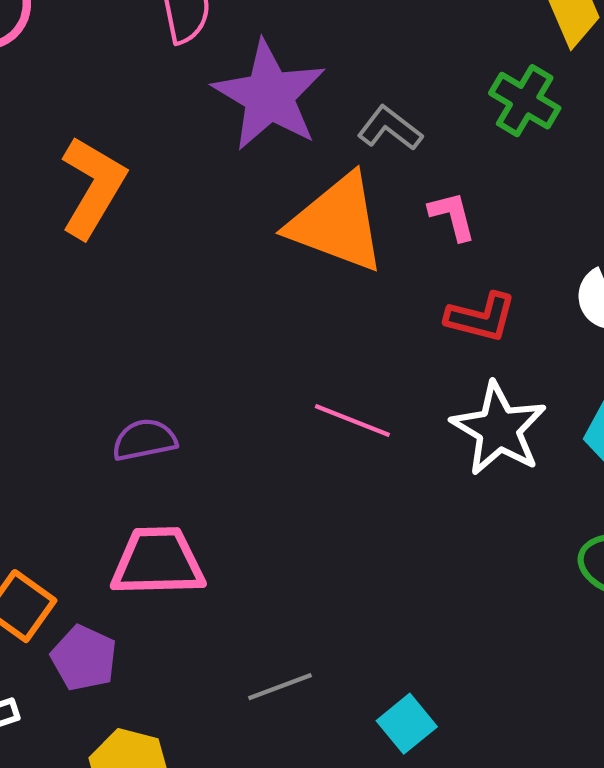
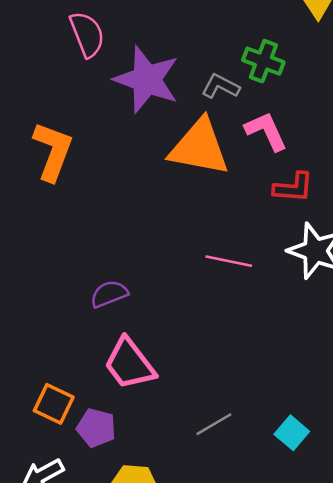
green cross: (525, 101) -> (263, 61), moved
pink L-shape: (452, 216) -> (266, 131), size x1.4
pink trapezoid: (158, 562) -> (130, 364), turned -116

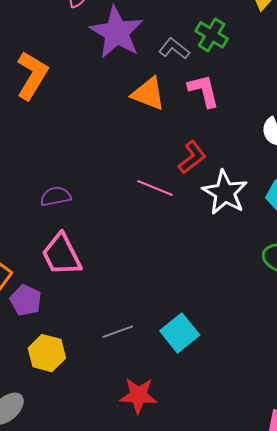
orange triangle: (199, 147) -> (148, 94), size x0.7
red L-shape: (293, 187) -> (192, 157), moved, turned -52
gray line: (214, 424) -> (118, 332), moved
cyan square: (292, 433) -> (180, 333), size x1.4

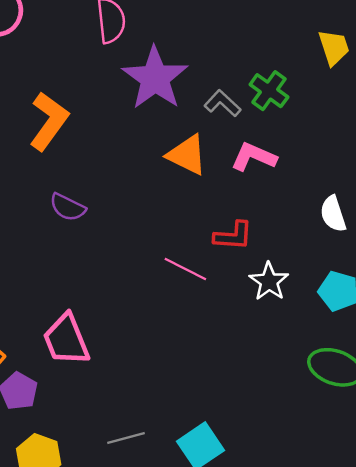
pink L-shape: (204, 91) -> (254, 157), turned -57
red L-shape: (192, 157) -> (233, 236), turned 36
white star: (225, 193) -> (269, 282), size x0.7
purple semicircle: (56, 196) -> (68, 207), moved, turned -148

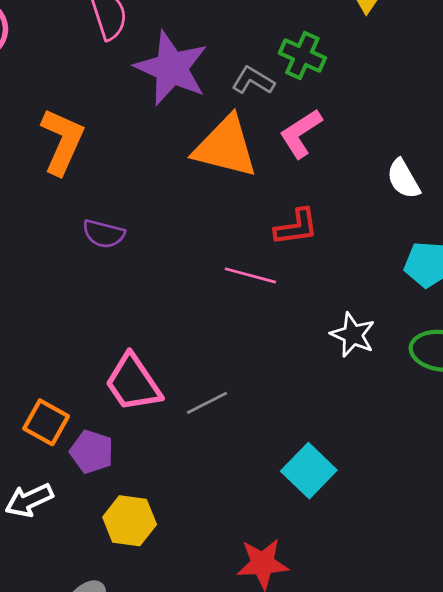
orange triangle: (187, 155) -> (225, 147), size x1.4
pink L-shape: (254, 157) -> (301, 133), turned -45
white star: (269, 282) -> (353, 335), moved
gray line: (126, 438) -> (207, 403), moved

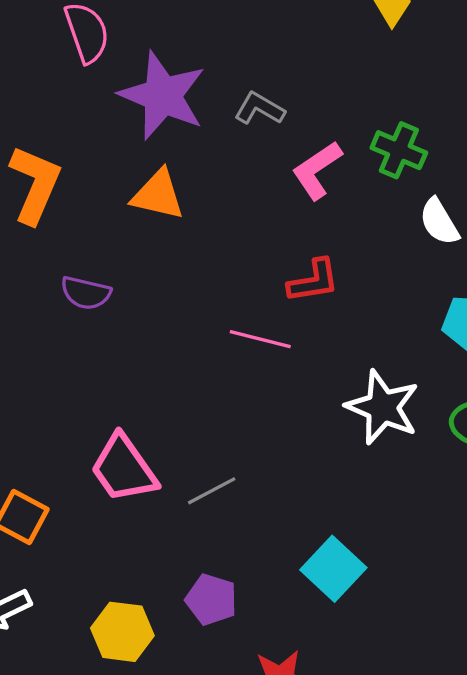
green cross: (302, 55) -> (399, 150), moved
orange triangle: (225, 147) -> (158, 195), moved, size x0.7
white star: (353, 335) -> (383, 407), size x1.4
purple pentagon: (92, 452) -> (211, 600), moved

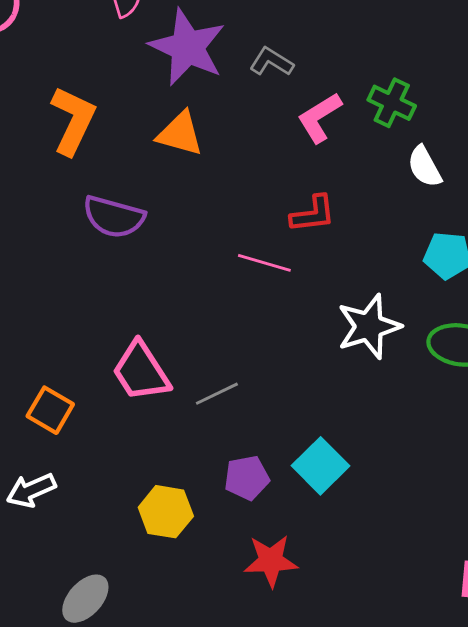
purple semicircle: (86, 293) -> (114, 217), size x1.4
white star: (383, 407) -> (369, 326), turned 30
purple pentagon: (211, 600) -> (247, 478), moved, turned -30
yellow hexagon: (122, 632) -> (166, 512), moved

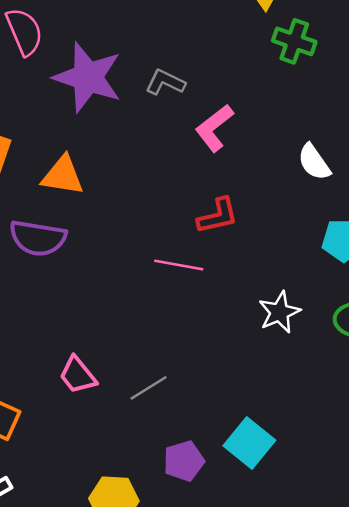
green cross: (392, 103) -> (294, 41), moved
orange triangle: (180, 134) -> (63, 176), moved
white star: (369, 326) -> (279, 312), size x0.7
pink trapezoid: (141, 371) -> (78, 375), size x0.7

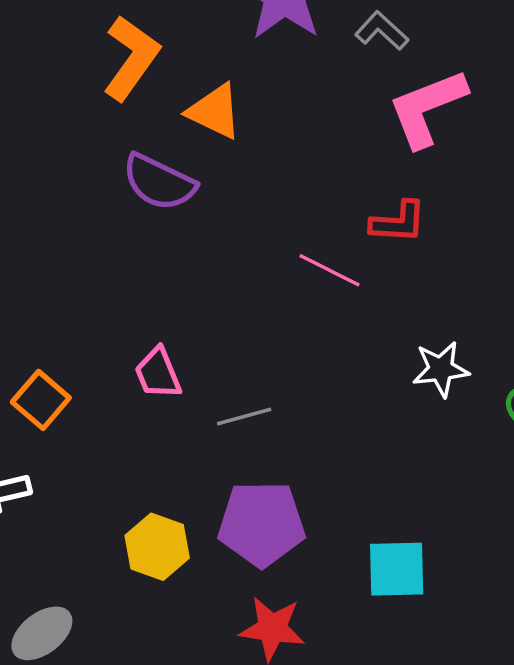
pink L-shape: (214, 128) -> (427, 108), size x1.4
cyan square: (249, 443) -> (397, 569), moved, turned 33
purple pentagon: (184, 461) -> (262, 524), size x1.6

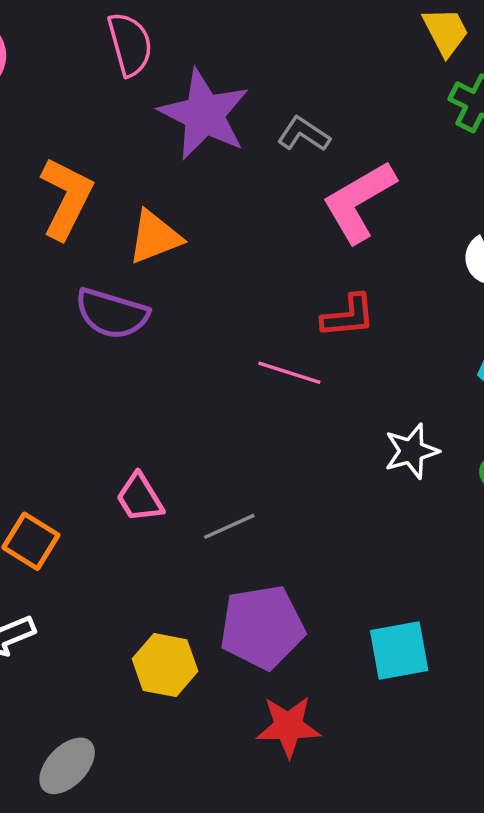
orange triangle: (215, 111) -> (155, 237), turned -38

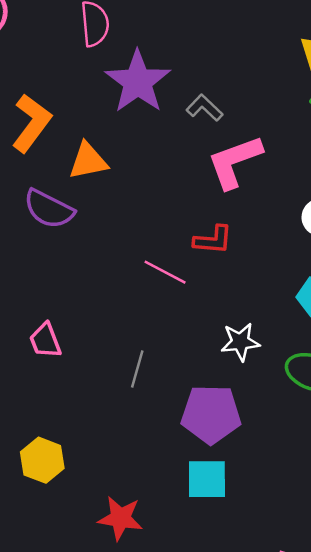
gray line: (229, 526) -> (137, 369), moved, turned -60
purple pentagon: (262, 627) -> (211, 414), moved

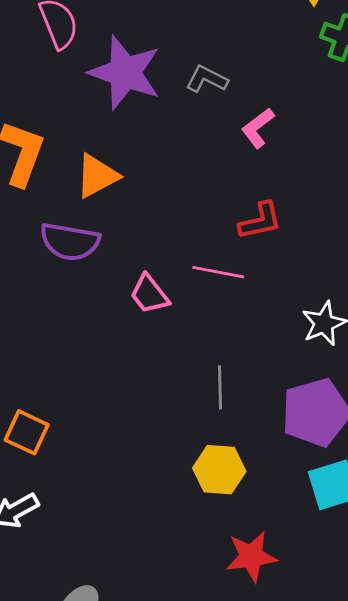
pink L-shape: (235, 162) -> (258, 128), size x0.6
pink trapezoid: (45, 341) -> (149, 294), moved
yellow hexagon: (42, 460) -> (219, 470), moved

